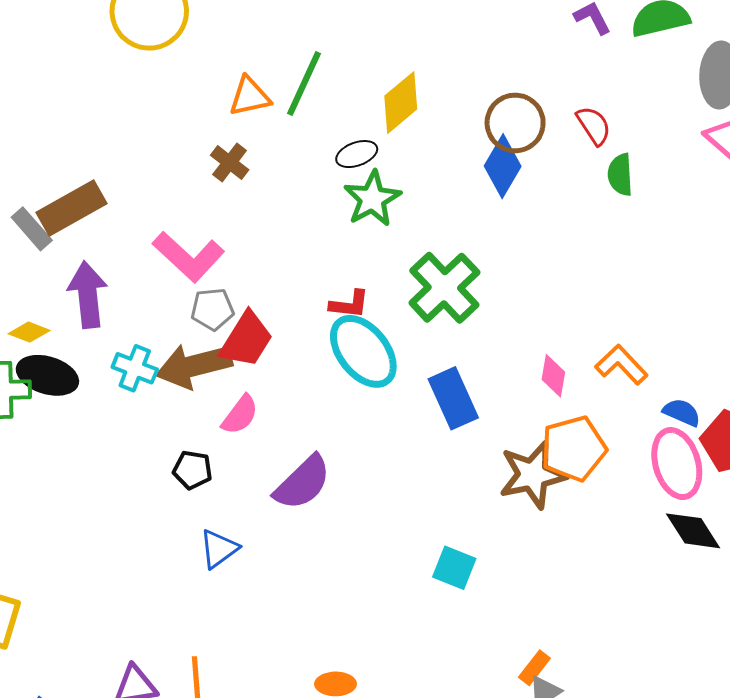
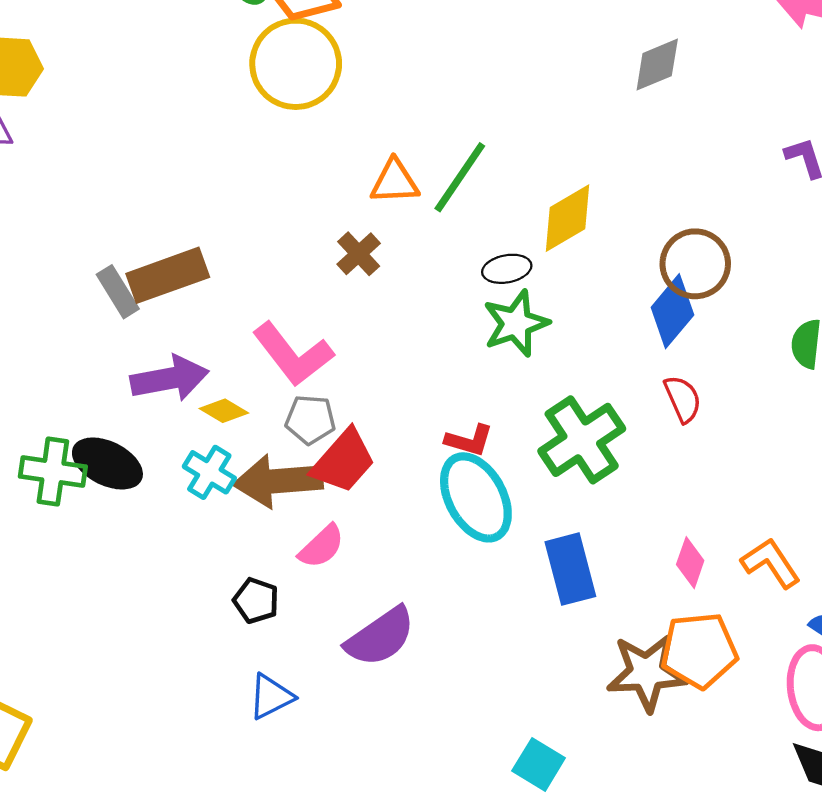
red semicircle: (594, 126) -> (683, 399), moved
purple arrow: (88, 295) -> (170, 378), turned 76
yellow diamond: (29, 332) -> (224, 411), moved

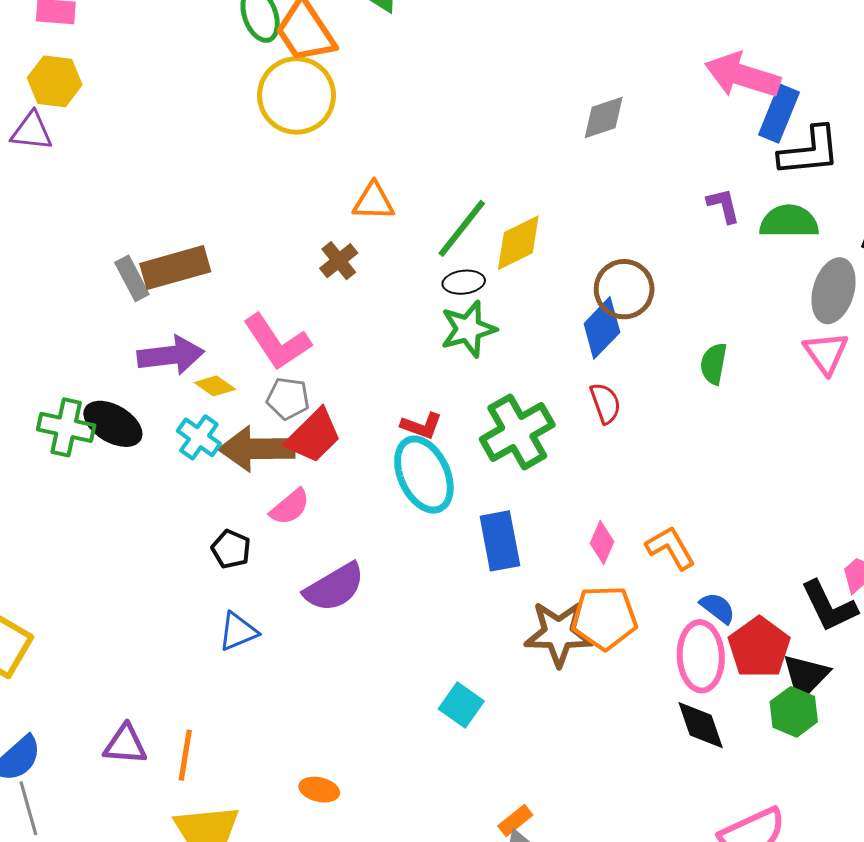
green line: (460, 177) -> (462, 228), moved

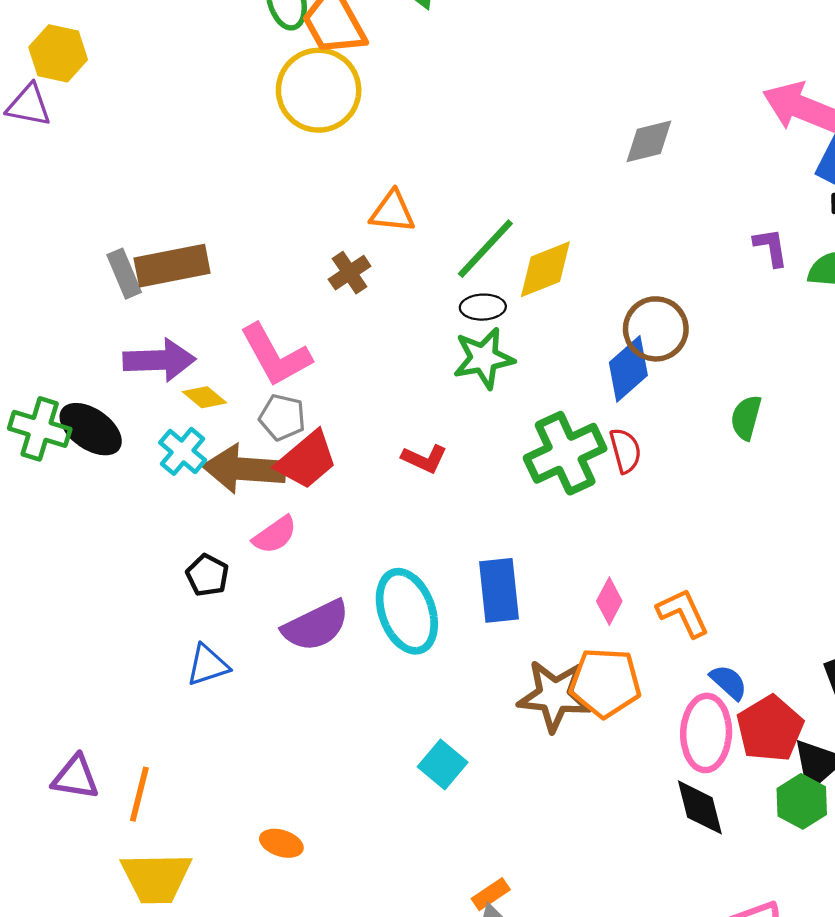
green cross: (517, 432) -> (565, 453), moved
cyan ellipse: (424, 475) -> (407, 611), moved

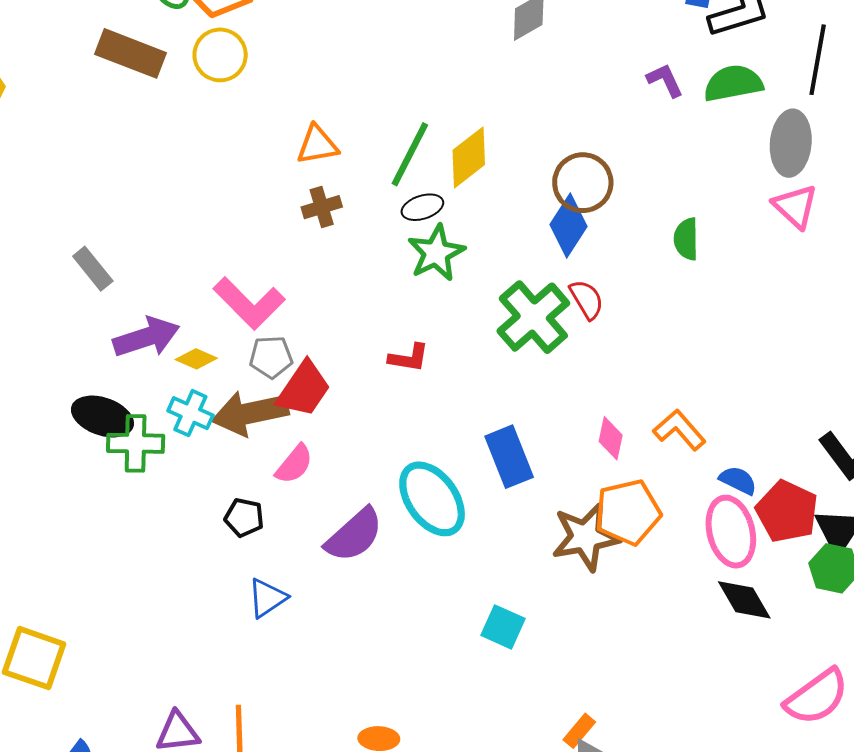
yellow circle: (319, 90) -> (220, 55), size x0.7
brown rectangle: (172, 266) -> (130, 53), moved, turned 48
brown cross: (350, 273) -> (322, 207), moved, turned 33
green cross: (40, 429) -> (136, 443), moved

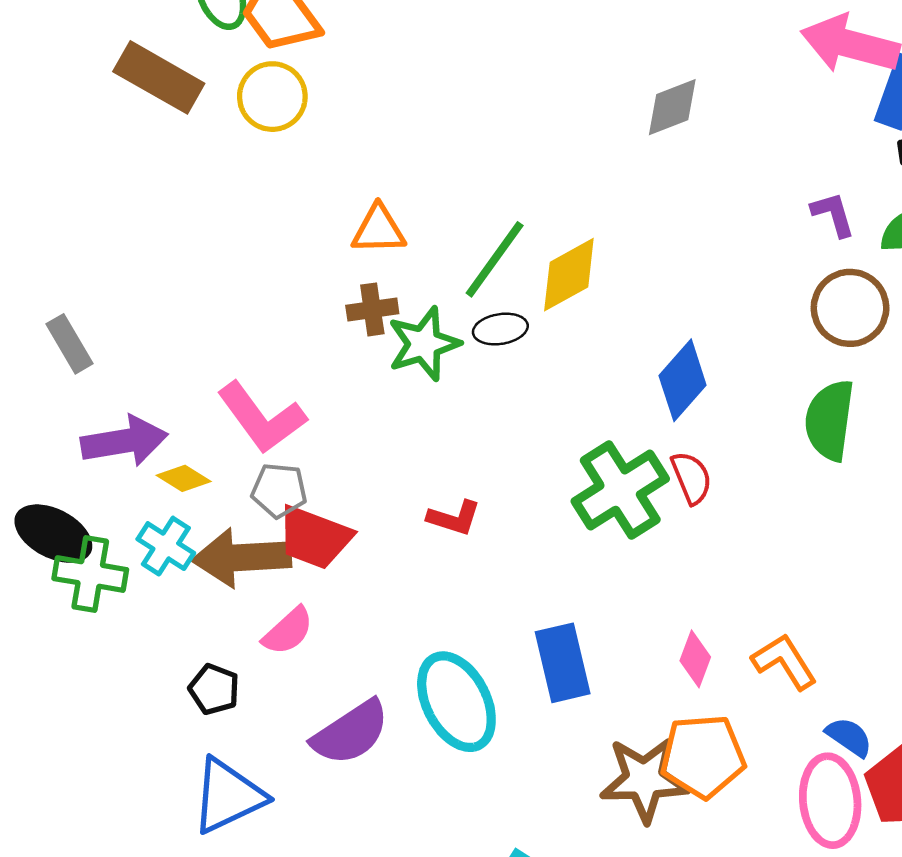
brown circle: (583, 183) -> (850, 308), moved
green semicircle: (686, 239) -> (830, 420), size x1.5
green star: (436, 253) -> (424, 344), moved
red trapezoid: (304, 389) -> (314, 537), turned 68
blue triangle: (267, 598) -> (228, 796), size x1.5

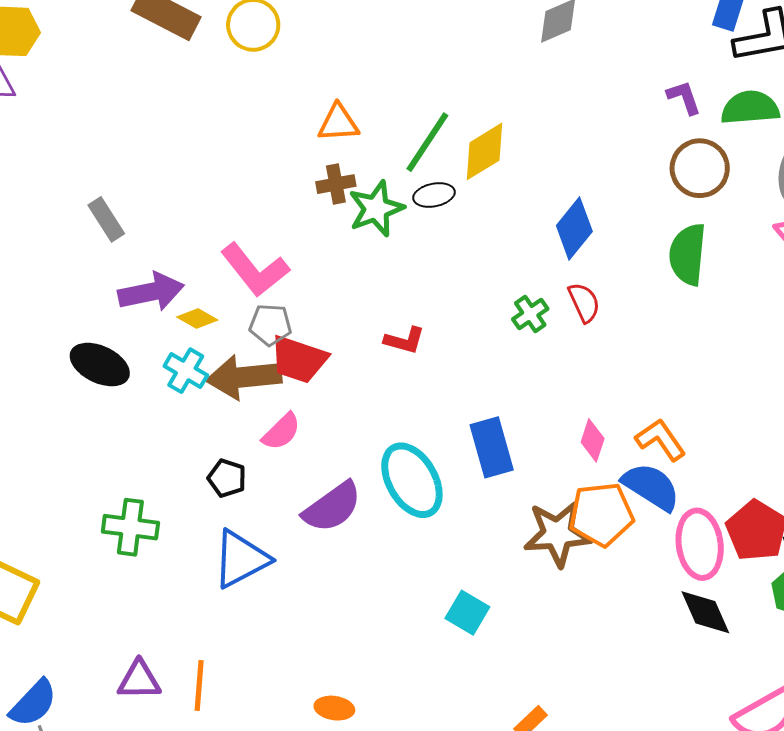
green cross: (620, 490) -> (530, 314), size x0.5
green cross: (90, 574) -> (130, 527), moved
blue semicircle: (849, 737) -> (651, 487), moved, size x1.6

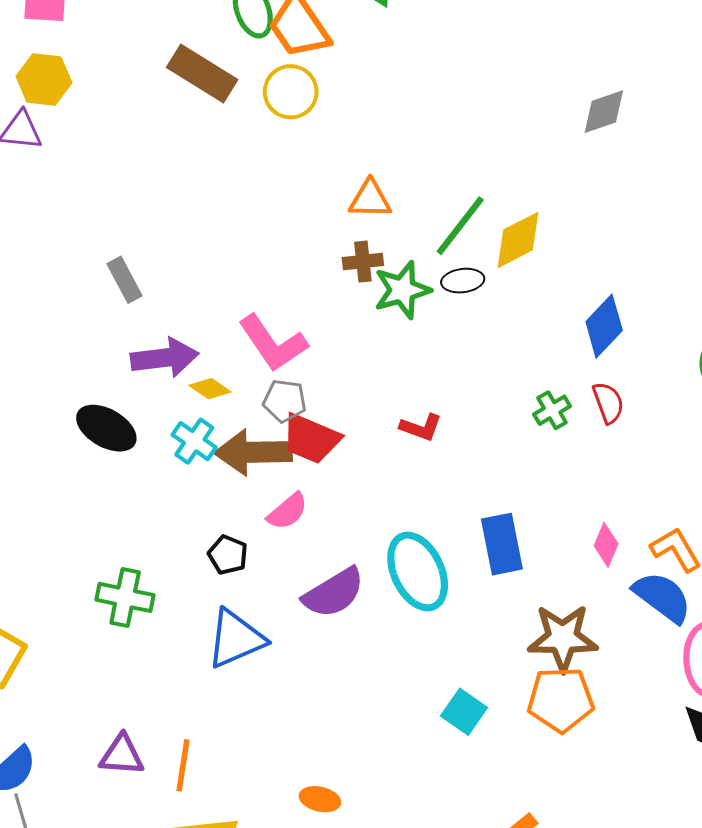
orange pentagon: (601, 514) -> (561, 700), moved

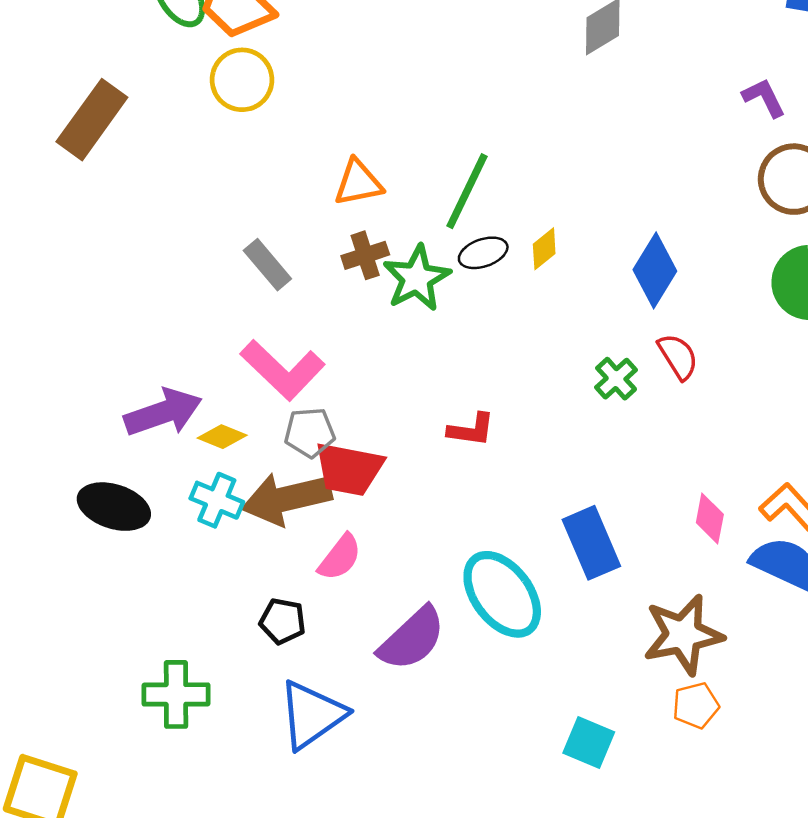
brown rectangle: (202, 73) -> (92, 120), moved, turned -74
yellow diamond: (518, 240) -> (544, 249), moved, size x0.6
gray rectangle: (124, 280) -> (267, 265), moved
orange pentagon: (561, 700) -> (696, 705), size x0.6

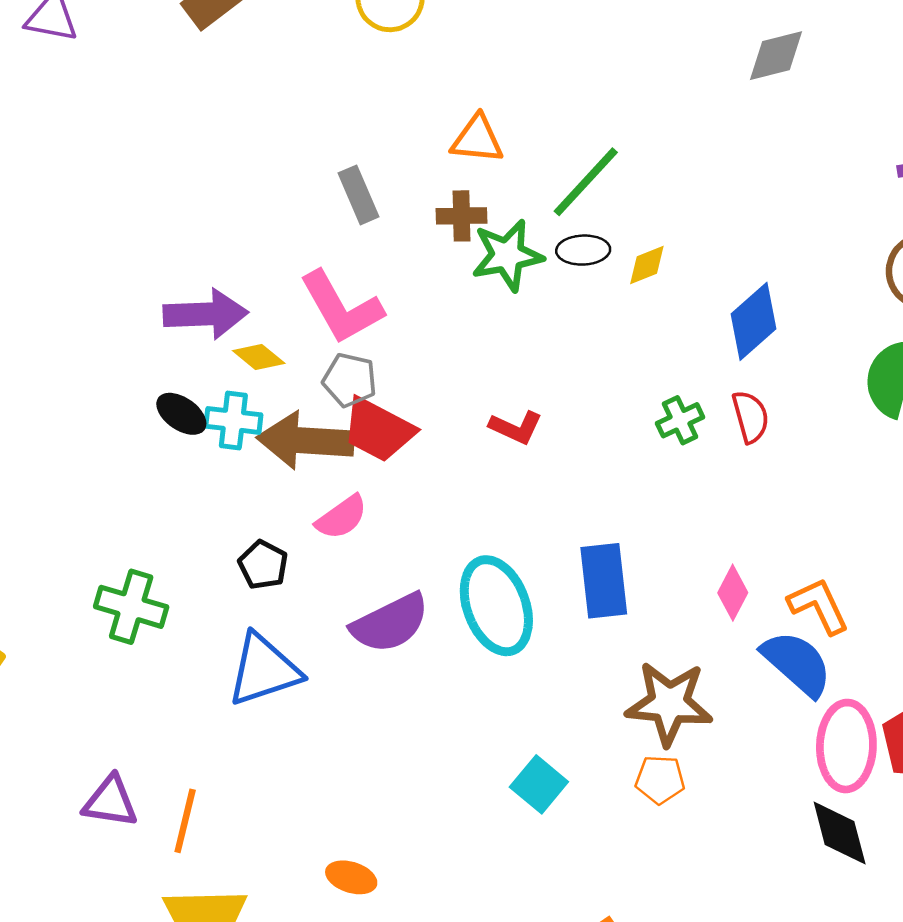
cyan cross: (217, 500) -> (233, 420), turned -33
black ellipse: (114, 507) -> (181, 414), moved, size x0.7

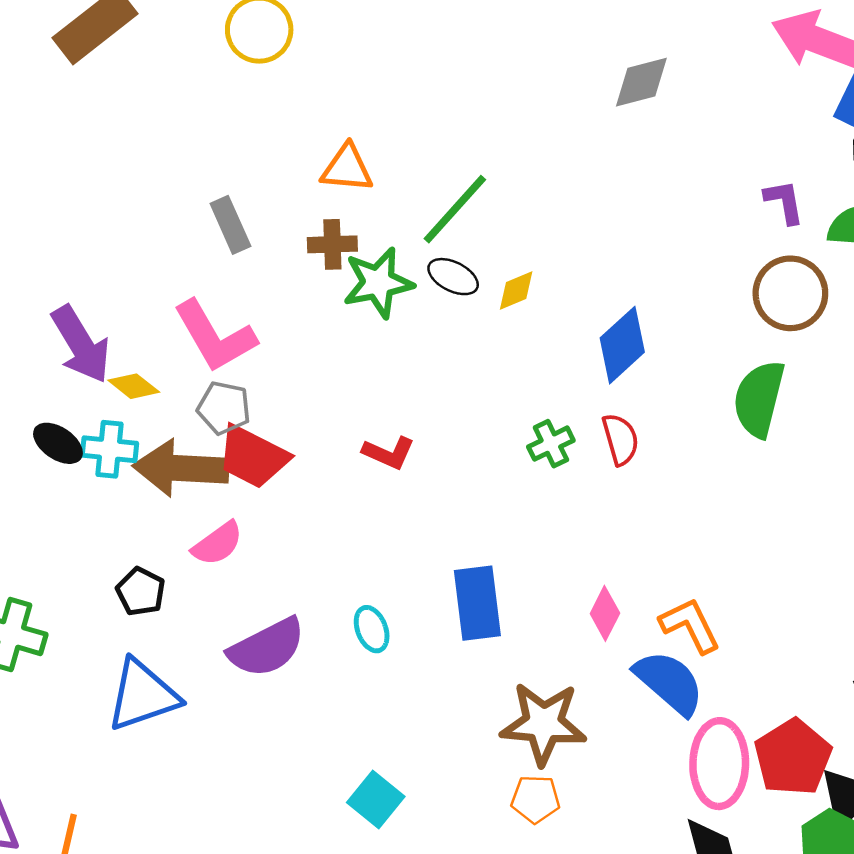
black ellipse: (583, 250) -> (453, 277), turned 30
purple arrow: (206, 314) -> (81, 344), turned 62
cyan ellipse: (496, 606) -> (372, 629), size x0.5
cyan square: (539, 784) -> (376, 800), moved

